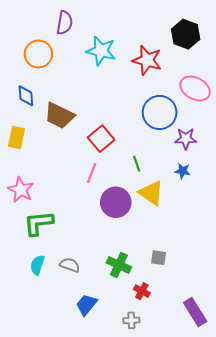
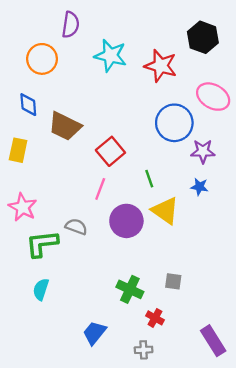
gray semicircle: (70, 265) -> (76, 227), moved

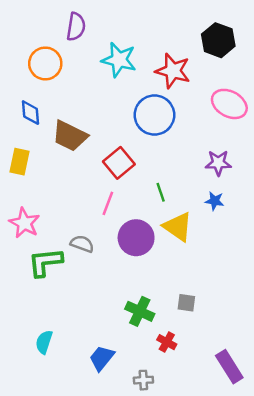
blue circle: (174, 123) -> (154, 115), moved
cyan semicircle: (41, 289) -> (44, 342), moved
gray cross: (144, 350) -> (143, 380), moved

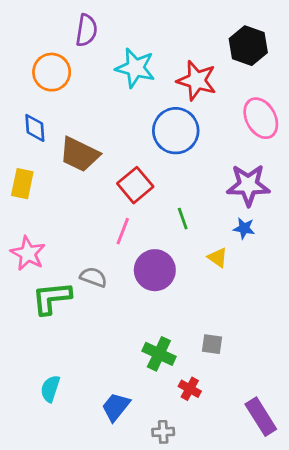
pink ellipse: (229, 104) -> (261, 118), turned 32
purple star: (218, 163) -> (248, 185), size x1.4
yellow triangle: (178, 227) -> (218, 258), moved, size x0.6

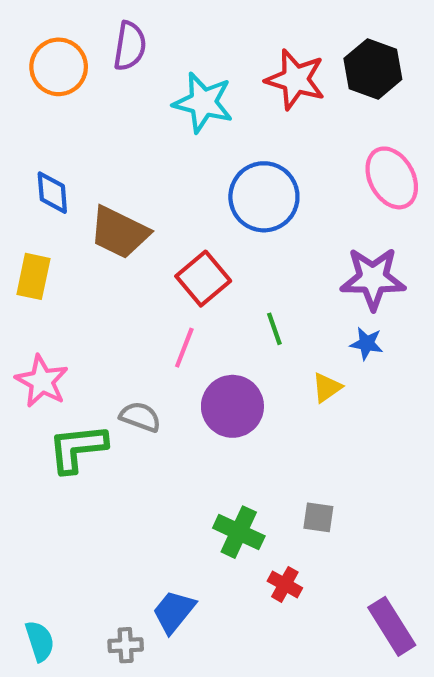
orange circle: (52, 72) -> (59, 67), moved
red star: (197, 80) -> (295, 79), moved
yellow triangle: (218, 258) -> (327, 387), turned 50
cyan semicircle: (50, 389) -> (40, 641), moved, turned 144
gray cross: (163, 432) -> (126, 645), moved

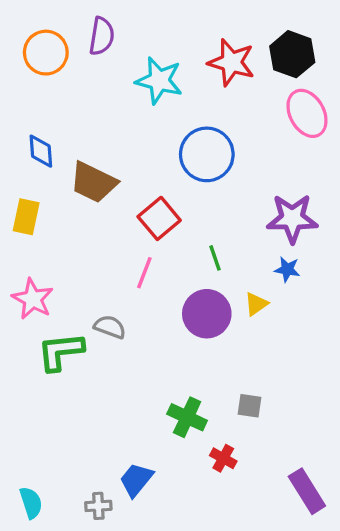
pink ellipse: (392, 178) -> (307, 113), moved
purple circle: (232, 406) -> (207, 314), moved

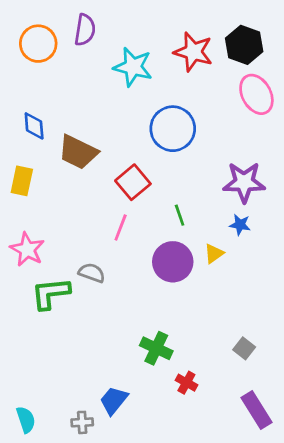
gray square: (249, 406) -> (244, 348), moved, turned 30

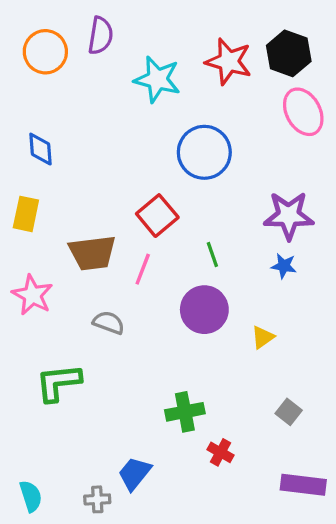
brown trapezoid: (78, 152) -> (92, 253), moved, turned -33
yellow triangle: (214, 254) -> (263, 337), moved
green L-shape: (51, 293) -> (58, 383), moved
green cross: (156, 348) -> (185, 412), turned -36
purple rectangle: (256, 410) -> (303, 485), turned -51

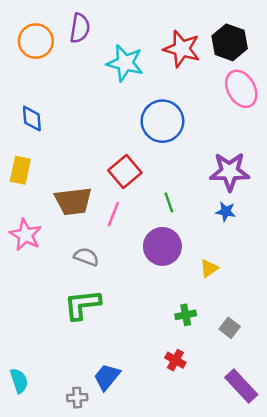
green L-shape: (58, 383) -> (82, 305), moved
green cross: (185, 412) -> (186, 315), moved, size x0.7
purple rectangle: (303, 485) -> (241, 386), turned 40
cyan semicircle: (31, 496) -> (19, 381), moved

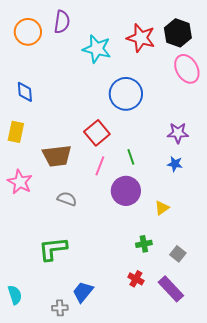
purple star: (230, 172) -> (178, 133), size x0.7
pink line: (113, 214) -> (100, 166), moved
green L-shape: (82, 305) -> (53, 249), moved
purple rectangle: (241, 386) -> (171, 289), moved

